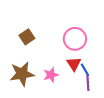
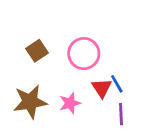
pink circle: (75, 39) -> (84, 54), moved
blue line: (85, 70) -> (117, 84), moved

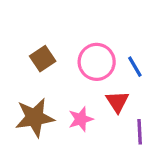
blue line: (117, 84) -> (135, 67), moved

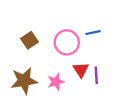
blue line: (135, 67) -> (93, 33), moved, turned -72
purple line: (140, 132) -> (96, 75), moved

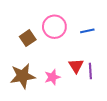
pink circle: (67, 42) -> (54, 27), moved

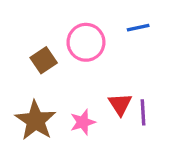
blue line: (87, 31) -> (138, 28), moved
brown star: (23, 76) -> (35, 121), turned -30

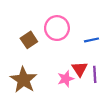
blue line: (138, 28) -> (91, 40), moved
pink star: (83, 122) -> (66, 79), moved

